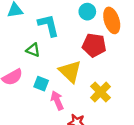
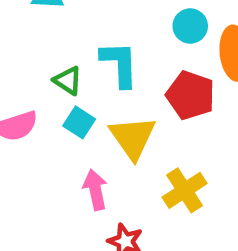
cyan L-shape: (48, 25) -> (119, 64), moved
cyan square: (41, 84) -> (79, 122), moved

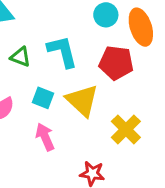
green triangle: (68, 81) -> (20, 57), moved
pink arrow: (95, 190) -> (45, 137), moved

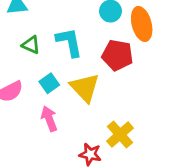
cyan square: (43, 98) -> (49, 83), turned 30
yellow cross: (126, 129) -> (120, 135), moved

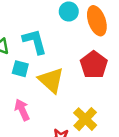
red pentagon: (117, 55) -> (94, 65), moved, turned 30
cyan square: (49, 83) -> (20, 69), moved, turned -35

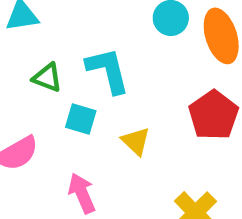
yellow triangle: (51, 80) -> (136, 141), size x0.6

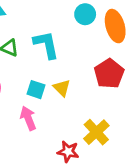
cyan square: (81, 119) -> (36, 90), moved

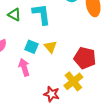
red pentagon: (109, 74) -> (85, 58), moved, turned -30

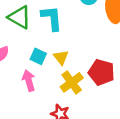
green triangle: (14, 15) -> (19, 17), size x1.5
yellow cross: (73, 81) -> (72, 82), moved

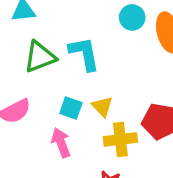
green triangle: (19, 17) -> (40, 57), turned -45
yellow cross: (72, 82) -> (120, 139), turned 35

